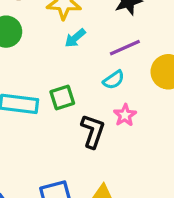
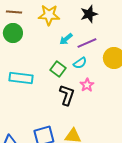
cyan arrow: (75, 38) -> (66, 39), moved
green square: (62, 97) -> (58, 69), moved, turned -35

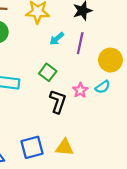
purple line: (87, 43) -> (80, 43), turned -54
cyan semicircle: (80, 63) -> (103, 87), moved

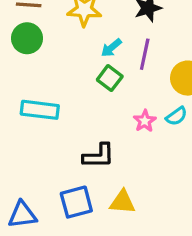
green square: (48, 72) -> (110, 78), moved
black L-shape: (58, 101) -> (99, 156), moved, turned 70

